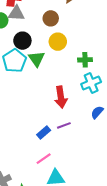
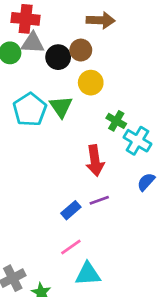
black circle: (22, 41) -> (58, 57), moved
green cross: (85, 60) -> (116, 121), moved, turned 32
cyan cross: (91, 83) -> (137, 141), turned -36

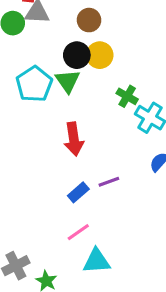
black circle: (58, 57) -> (77, 55), moved
red arrow: (95, 161) -> (74, 139), moved

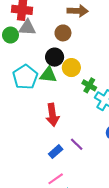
yellow circle: (100, 55) -> (71, 68), moved
green triangle: (68, 81) -> (48, 75), turned -48
purple line: (109, 182) -> (77, 144), turned 64

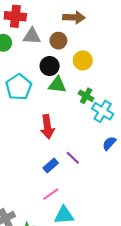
gray triangle: (27, 28) -> (32, 36), moved
yellow circle: (71, 68) -> (83, 60), moved
green triangle: (48, 75) -> (57, 85), moved

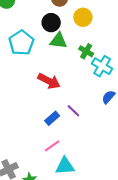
red arrow: (47, 127) -> (49, 81), turned -55

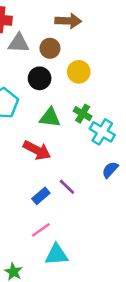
green triangle: (59, 41) -> (50, 118), moved

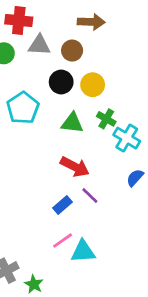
yellow circle: (79, 72) -> (93, 85), moved
red arrow: (37, 150) -> (75, 167), moved
cyan triangle: (57, 255) -> (83, 251), moved

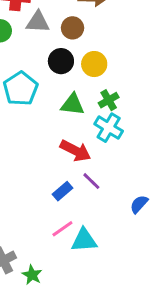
green cross: (106, 119) -> (109, 100), turned 30
cyan cross: (127, 138) -> (109, 128), moved
blue semicircle: (135, 178) -> (139, 204), moved

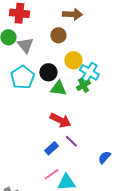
gray triangle: (38, 22) -> (25, 45), moved, turned 48
black circle: (61, 61) -> (48, 72), moved
cyan cross: (109, 128) -> (89, 72), moved

